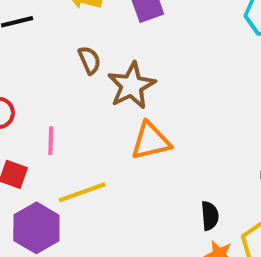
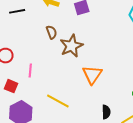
orange triangle: (151, 141) -> (92, 75), moved, turned -45
yellow line: (82, 192) -> (58, 101), moved, turned 45

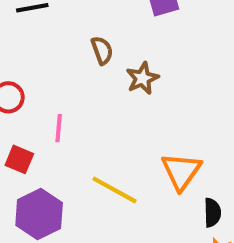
brown star: (71, 46) -> (142, 78), size x0.7
orange triangle: (92, 75) -> (181, 171), moved

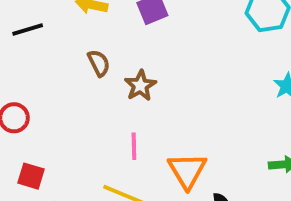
pink line: (59, 128) -> (134, 146), moved

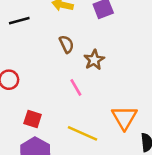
pink line: (134, 146) -> (76, 87), moved, turned -30
red square: (31, 176) -> (33, 119), moved

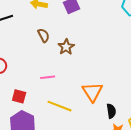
pink line: (76, 87) -> (48, 77), moved, turned -64

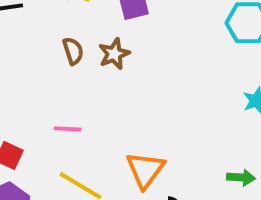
brown star: (66, 47) -> (114, 54), moved

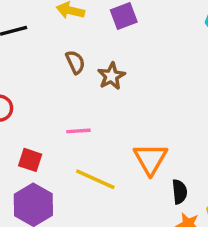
brown star: (114, 54) -> (111, 76), moved

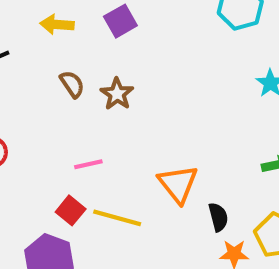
red square: (30, 160) -> (71, 210), moved, turned 30

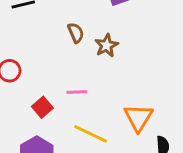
red square: (71, 210) -> (42, 107), moved

